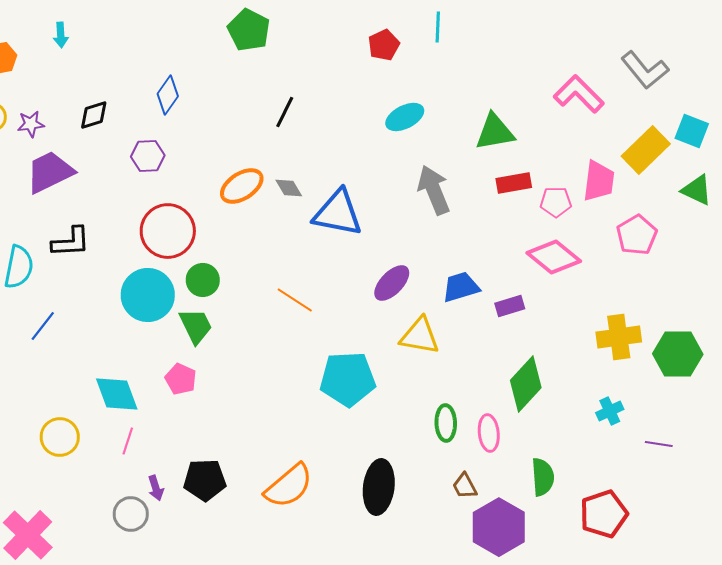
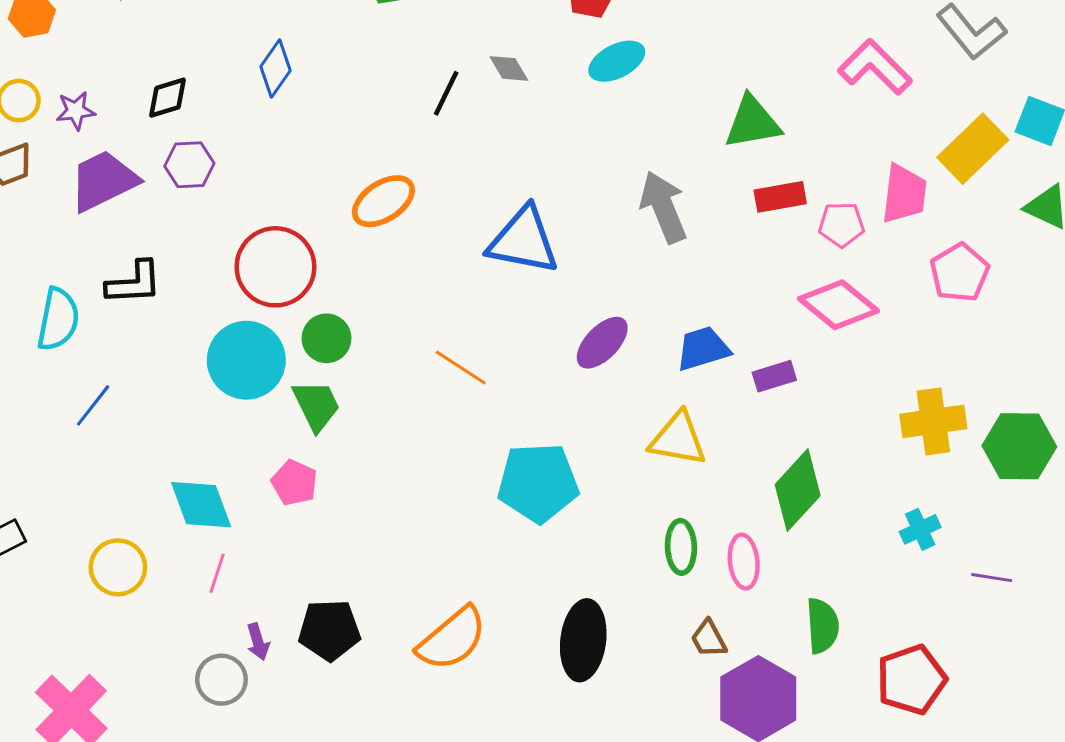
cyan ellipse: (405, 117) -> (617, 61), moved
purple hexagon: (148, 156) -> (189, 165), moved
gray diamond: (289, 188) -> (509, 68), moved
yellow triangle: (420, 336) -> (678, 439), moved

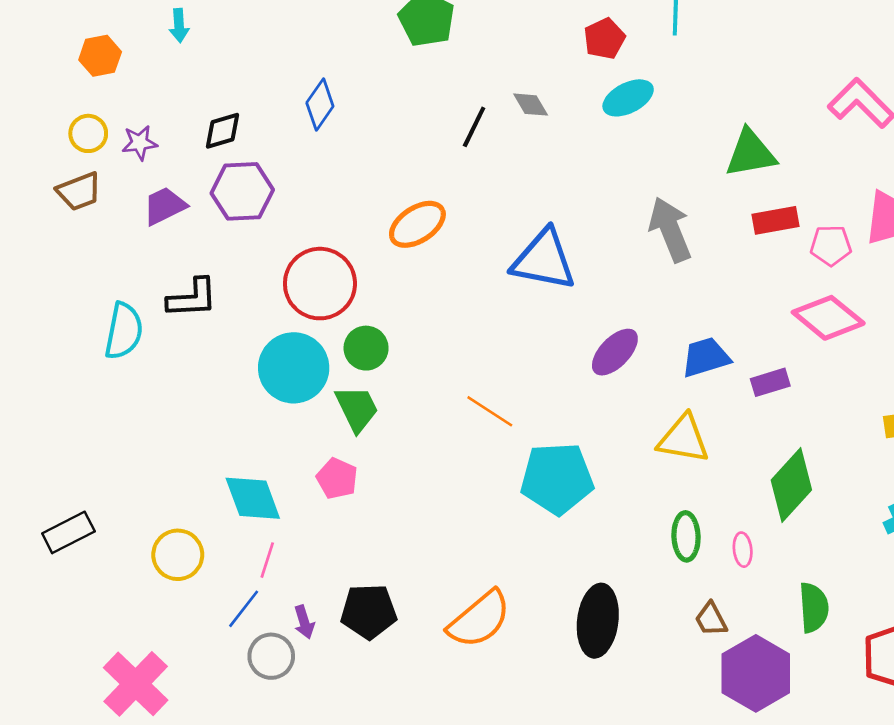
purple hexagon: (189, 165) -> (242, 191), size x1.4
purple trapezoid: (103, 181) -> (165, 206), size x0.7
orange line: (461, 367) -> (490, 411), moved
blue line: (93, 405) -> (244, 609), moved
pink ellipse: (744, 561) -> (743, 550), size x0.7

